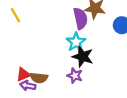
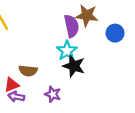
purple star: (75, 76) -> (53, 94), moved
brown semicircle: (39, 78) -> (28, 71), moved

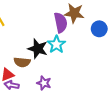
black star: (74, 66) -> (38, 49), moved

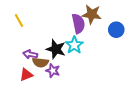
purple star: (44, 83) -> (53, 71), moved
purple arrow: (12, 85) -> (30, 54), moved

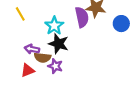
cyan star: (74, 45) -> (54, 26), moved

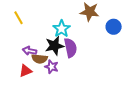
purple semicircle: (82, 17) -> (71, 48), moved
cyan star: (54, 26) -> (62, 29), moved
black star: (59, 44) -> (55, 46), turned -30

